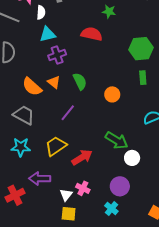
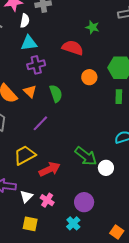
orange circle: (112, 94) -> (89, 77), moved
white circle: (132, 158) -> (106, 168), moved
white triangle: (66, 195) -> (26, 196), moved

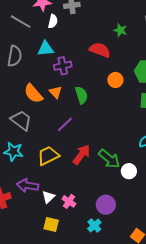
cyan triangle: (29, 43) -> (46, 49), moved
red arrow: (50, 169) -> (82, 155), moved, turned -30

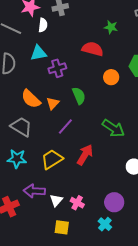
orange triangle: (56, 92) -> (53, 103), moved, turned 32
green arrow: (109, 159) -> (113, 128), moved

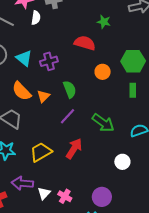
cyan triangle: (39, 53) -> (24, 58), moved, turned 48
purple line: (65, 126) -> (67, 116), moved

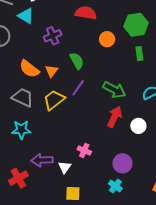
cyan triangle: (24, 58) -> (26, 16), moved
red arrow: (74, 149) -> (115, 117), moved
yellow trapezoid: (41, 152) -> (54, 100), moved
pink cross: (65, 196) -> (84, 150), moved

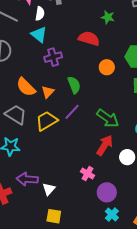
cyan triangle: (26, 16) -> (39, 34), moved
pink cross: (84, 150) -> (87, 174), moved
cyan cross: (115, 186) -> (112, 215), moved

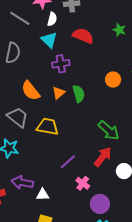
red semicircle: (89, 38) -> (83, 36), moved
orange triangle: (48, 92) -> (59, 93), moved
purple line: (72, 112) -> (68, 162), moved
yellow trapezoid: (47, 121) -> (48, 127), turned 35
white triangle: (49, 189) -> (43, 195), turned 40

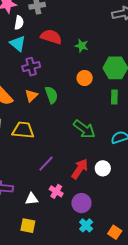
green star: (119, 30) -> (82, 46), moved
red arrow: (103, 157) -> (80, 169), moved
pink cross: (83, 183) -> (56, 191), moved
white triangle: (43, 195) -> (32, 199), moved

